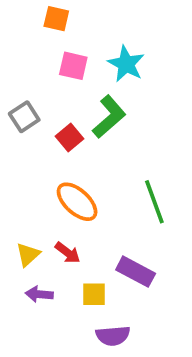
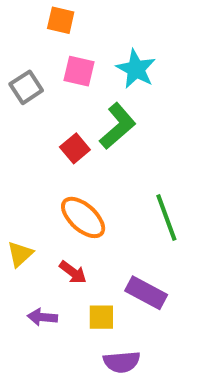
gray square: (24, 117) -> (26, 87), moved
yellow triangle: (28, 255) -> (20, 254), moved

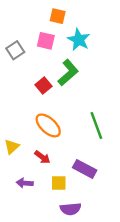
orange square: (61, 20) -> (58, 16), moved

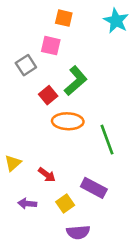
cyan star: (79, 40) -> (116, 21), moved
gray square: (15, 50) -> (26, 65), moved
orange ellipse: (48, 125) -> (68, 121), moved, turned -40
yellow square: (59, 183) -> (65, 204), turned -35

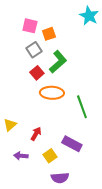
orange square: (64, 18) -> (49, 34), moved, turned -32
pink square: (51, 46) -> (30, 26), moved
gray square: (26, 65) -> (34, 50), moved
red arrow: (47, 175) -> (36, 134), turned -96

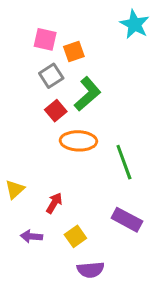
purple rectangle: (72, 144) -> (127, 220), moved

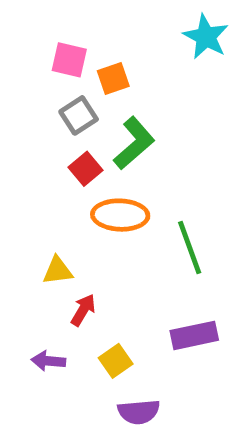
yellow triangle: (15, 189) -> (58, 271), moved, turned 35
purple rectangle: (127, 220) -> (194, 335), turned -40

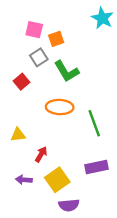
green L-shape: (134, 143) -> (67, 71), turned 100
red square: (85, 169) -> (21, 82), moved
yellow triangle: (58, 271) -> (18, 135), moved
yellow square: (116, 361) -> (57, 180), size x1.5

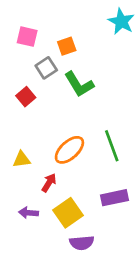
pink square: (34, 30) -> (27, 37), moved
orange ellipse: (60, 107) -> (69, 150), moved, turned -44

